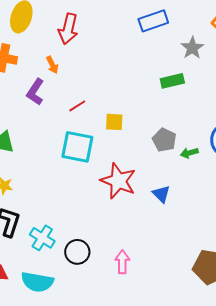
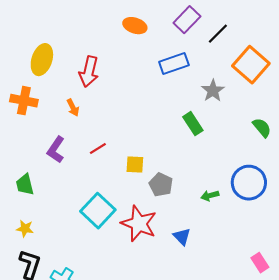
green rectangle: (172, 81) -> (193, 124), turned 70
purple L-shape: (35, 92) -> (56, 150), moved
gray pentagon: (164, 140) -> (161, 185), moved
cyan square: (77, 147) -> (98, 211), moved, turned 32

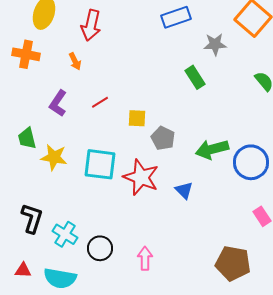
gray star: (213, 91) -> (215, 44), turned 30
blue circle: (249, 183) -> (251, 162), moved
green arrow: (210, 196) -> (212, 149), size x1.8
cyan square: (98, 211) -> (100, 164), turned -36
yellow star: (25, 229) -> (54, 157), moved, size x1.5

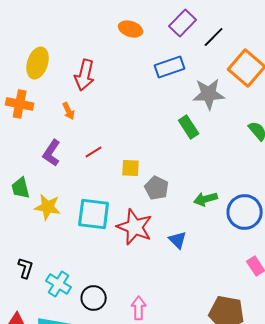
gray star: (215, 44) -> (209, 94), size x1.4
green arrow: (212, 149) -> (206, 199), size x0.7
black L-shape: (32, 218) -> (26, 268), size x0.7

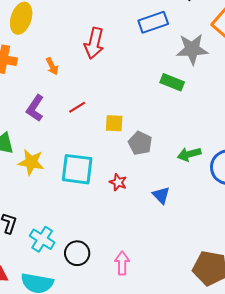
red arrow: (85, 75) -> (94, 43), moved
green rectangle: (189, 127) -> (172, 82), turned -35
red star: (135, 227) -> (118, 182), size x0.5

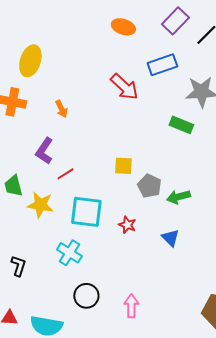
red arrow: (94, 43) -> (124, 87), moved, turned -60
red line: (77, 107) -> (65, 174), moved
green arrow: (189, 154) -> (178, 197), moved
cyan cross: (42, 239) -> (69, 253), moved

